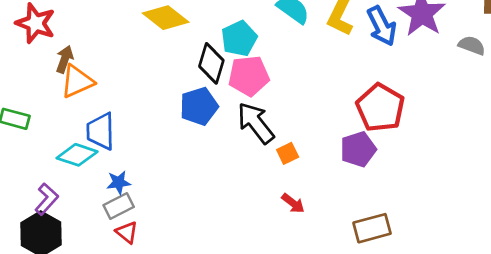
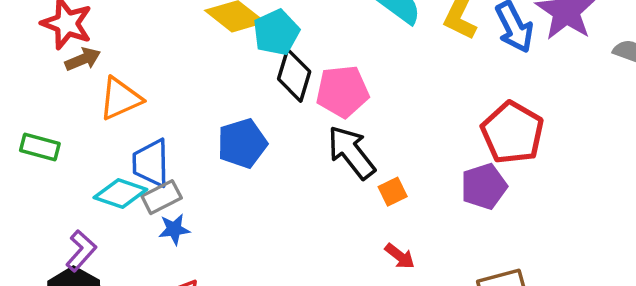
cyan pentagon: (239, 38) -> (276, 32), moved
brown arrow: (65, 59) -> (83, 59), moved, turned 48
blue pentagon: (199, 106) -> (242, 143), moved
gray rectangle: (119, 206) -> (162, 197), moved

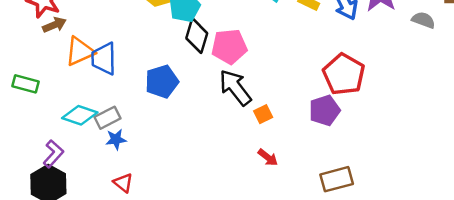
blue trapezoid: (151, 163) -> (104, 59), moved

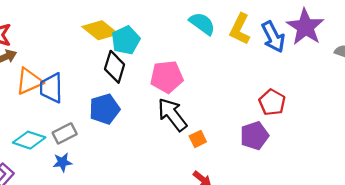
black diamond: (197, 36) -> (115, 67), moved
red pentagon: (344, 74) -> (272, 102), size x0.7
gray rectangle: (108, 118) -> (65, 133), moved

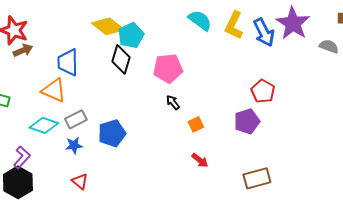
orange triangle: (29, 81) -> (54, 90), moved, turned 48
blue trapezoid: (51, 88) -> (68, 62), moved
blue pentagon: (105, 109) -> (112, 133), moved
black arrow: (172, 115) -> (173, 102), size x0.5

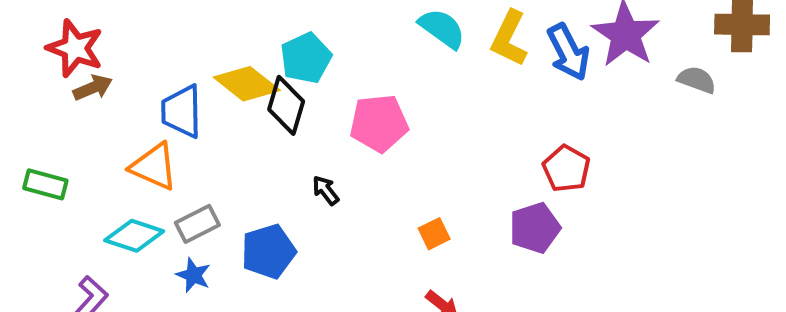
yellow diamond: (108, 26) -> (247, 84), moved
black arrow: (173, 102) -> (326, 190), moved
blue star: (74, 145) -> (193, 275), turned 30

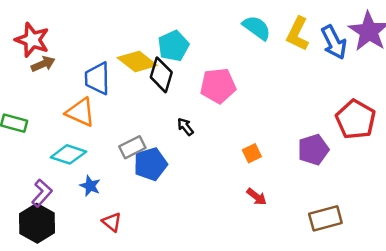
red pentagon: (566, 169) -> (356, 119), moved, size x1.4
gray rectangle: (197, 224) -> (132, 147), moved
blue star: (193, 275) -> (90, 186), moved

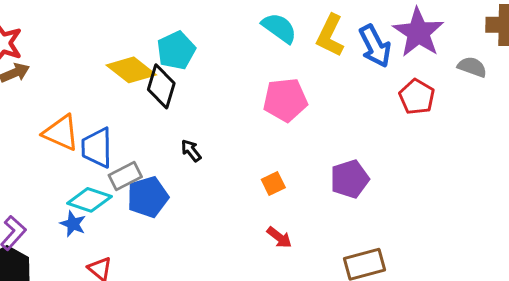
blue trapezoid: (97, 78) -> (97, 148), moved
pink pentagon: (218, 86) -> (285, 100), moved
red pentagon: (356, 119) -> (417, 97), moved, size x0.7
cyan diamond: (68, 154) -> (89, 200), moved

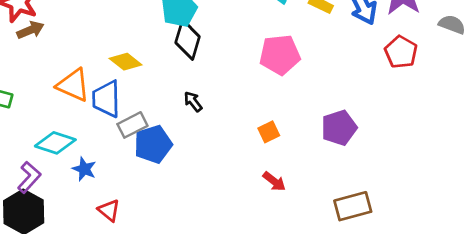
yellow diamond: (131, 70) -> (126, 62), moved, size x0.7
black diamond: (161, 86) -> (188, 40), moved
cyan diamond: (89, 200) -> (55, 143), moved

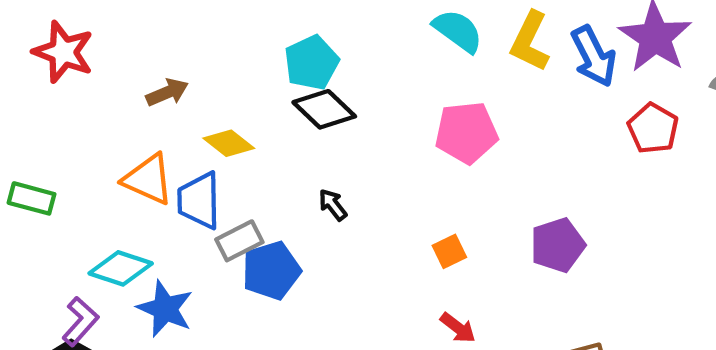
brown arrow: (31, 30) -> (167, 92), moved
black diamond: (188, 40) -> (324, 109), turned -63
blue star: (84, 169) -> (165, 309), size x1.5

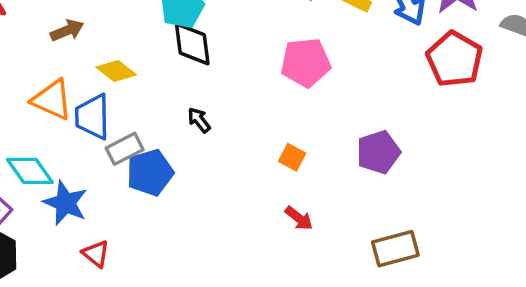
black diamond: (324, 109) -> (192, 44), turned 39
red pentagon: (653, 128) -> (455, 59), size x1.4
orange square: (449, 251) -> (292, 157), turned -36
cyan diamond: (121, 268) -> (30, 171), turned 36

